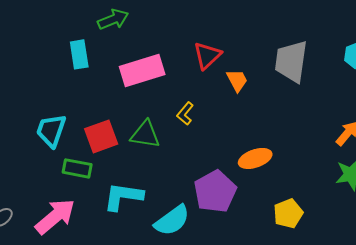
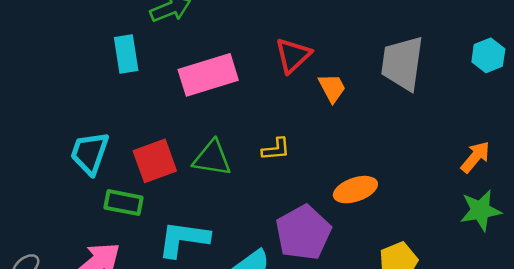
yellow L-shape: (185, 113) -> (276, 149), moved, turned -135

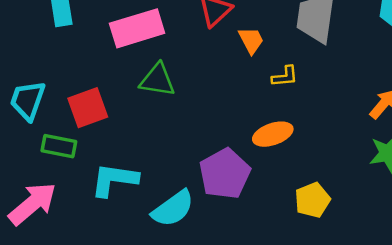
yellow L-shape: (276, 149) -> (285, 76), moved
green triangle: (212, 158) -> (157, 80), moved

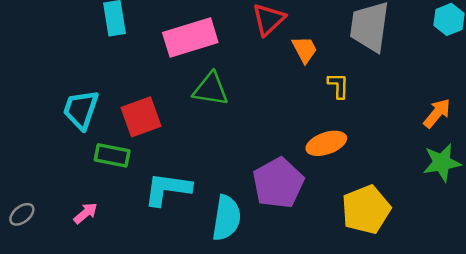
yellow L-shape: (285, 76) -> (338, 86), turned -84
yellow pentagon: (312, 200) -> (366, 210), size x1.4
pink arrow: (33, 204) -> (86, 213), size x0.5
cyan semicircle: (173, 209) -> (226, 218), turned -45

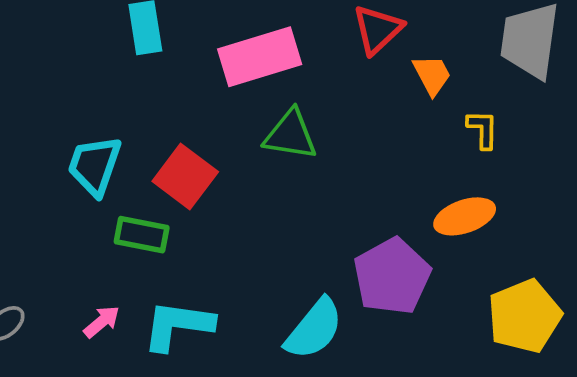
red square: (141, 117) -> (185, 177), turned -33
cyan L-shape: (167, 189) -> (178, 325), moved
cyan semicircle: (226, 218) -> (314, 329), turned 30

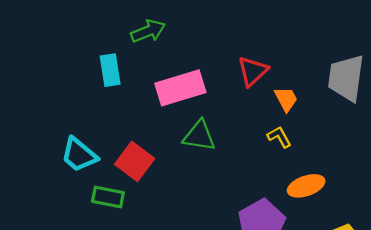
yellow L-shape: (483, 129) -> (279, 137), moved, turned -30
cyan trapezoid: (94, 166) -> (79, 155), turned -69

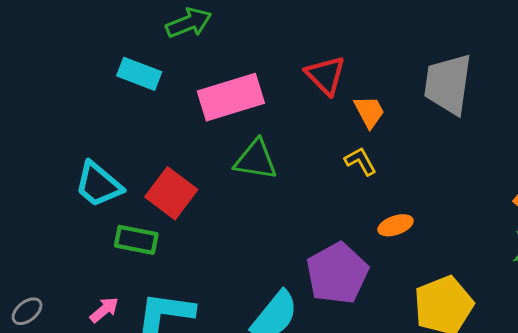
cyan rectangle: (110, 70) -> (139, 74), turned -60
red triangle: (253, 71) -> (326, 75), turned -32
orange ellipse: (306, 186) -> (395, 225), size x0.7

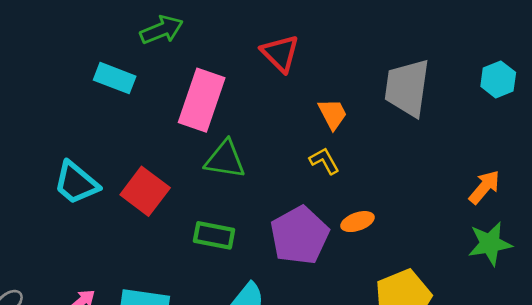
red triangle: (326, 75) -> (280, 53), moved
pink rectangle: (231, 97) -> (202, 100), turned -54
green rectangle: (136, 240) -> (214, 235), moved
purple pentagon: (337, 273) -> (300, 235), moved

